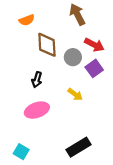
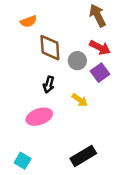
brown arrow: (77, 14) -> (98, 15), moved
black arrow: (37, 80) -> (49, 84), moved

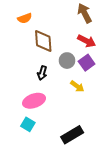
gray circle: (77, 61) -> (67, 61), moved
yellow arrow: (80, 100) -> (77, 86), moved
cyan square: (23, 161) -> (28, 124), moved

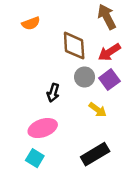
brown diamond: (43, 41) -> (74, 46), moved
red arrow: (87, 41) -> (109, 52), turned 120
black rectangle: (72, 135) -> (95, 154), moved

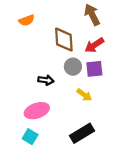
purple square: (109, 80) -> (94, 69), turned 30
black arrow: (53, 93) -> (46, 80), turned -98

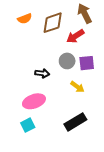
brown diamond: (64, 40) -> (53, 23), moved, turned 75
red arrow: (94, 45) -> (75, 36), moved
cyan square: (30, 137) -> (28, 125), turned 32

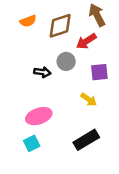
gray circle: (67, 61) -> (66, 61), moved
black arrow: (42, 73) -> (42, 72), moved

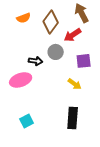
brown diamond: (60, 26) -> (51, 22), turned -35
pink ellipse: (39, 116) -> (21, 80), moved
black rectangle: (86, 140) -> (73, 118), turned -55

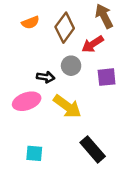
yellow arrow: (75, 84) -> (67, 106), moved, size x1.6
black rectangle: (73, 118) -> (93, 149), turned -45
cyan square: (27, 121) -> (34, 153), turned 32

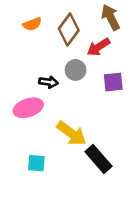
yellow arrow: (67, 106) -> (71, 133), moved

